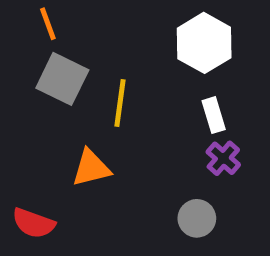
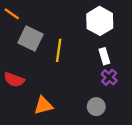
orange line: (48, 24) -> (12, 14), moved, turned -35
orange triangle: (91, 168) -> (43, 105), moved
red semicircle: (33, 223) -> (14, 80), moved

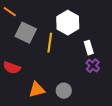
white hexagon: (100, 21) -> (68, 23), moved
gray circle: (96, 107) -> (64, 91), moved

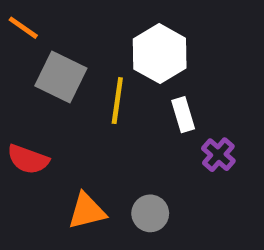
white rectangle: (89, 48) -> (183, 115), moved

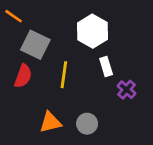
yellow line: (117, 101) -> (64, 75), moved
red semicircle: (28, 159) -> (23, 76), moved, turned -90

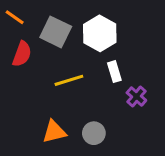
gray square: (35, 45) -> (56, 32), moved
yellow line: (64, 75) -> (69, 80), turned 65
red semicircle: (23, 76) -> (22, 54), moved

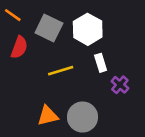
gray circle: (94, 133) -> (82, 117), size x1.5

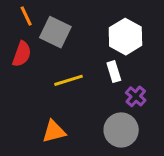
orange line: (13, 15) -> (26, 16), moved, turned 30
white hexagon: (88, 29) -> (125, 37), moved
gray circle: (82, 117) -> (121, 130), moved

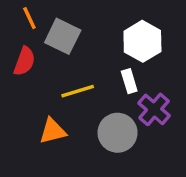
purple cross: (136, 96) -> (154, 109), size x1.4
gray circle: (121, 130) -> (118, 133), moved
orange triangle: (54, 131) -> (53, 131), moved

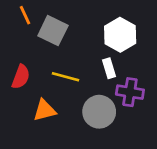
red semicircle: (24, 61) -> (21, 77), moved
yellow line: (78, 91) -> (66, 77), turned 32
purple cross: (154, 109) -> (130, 92), turned -32

